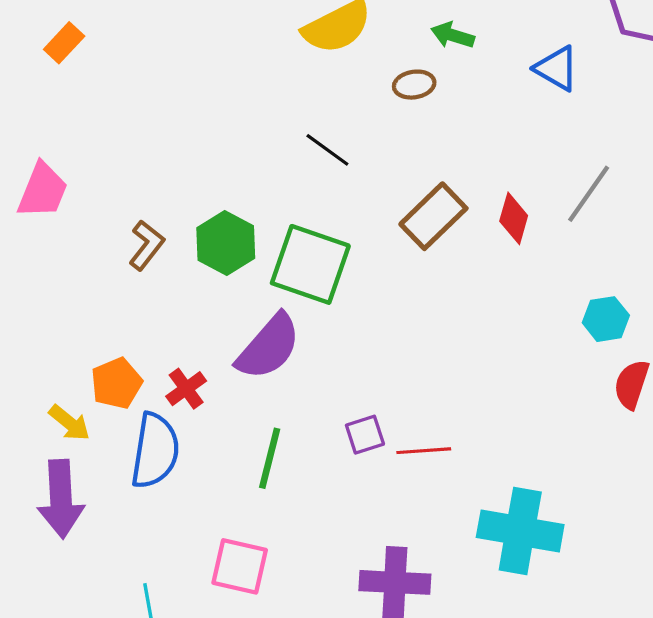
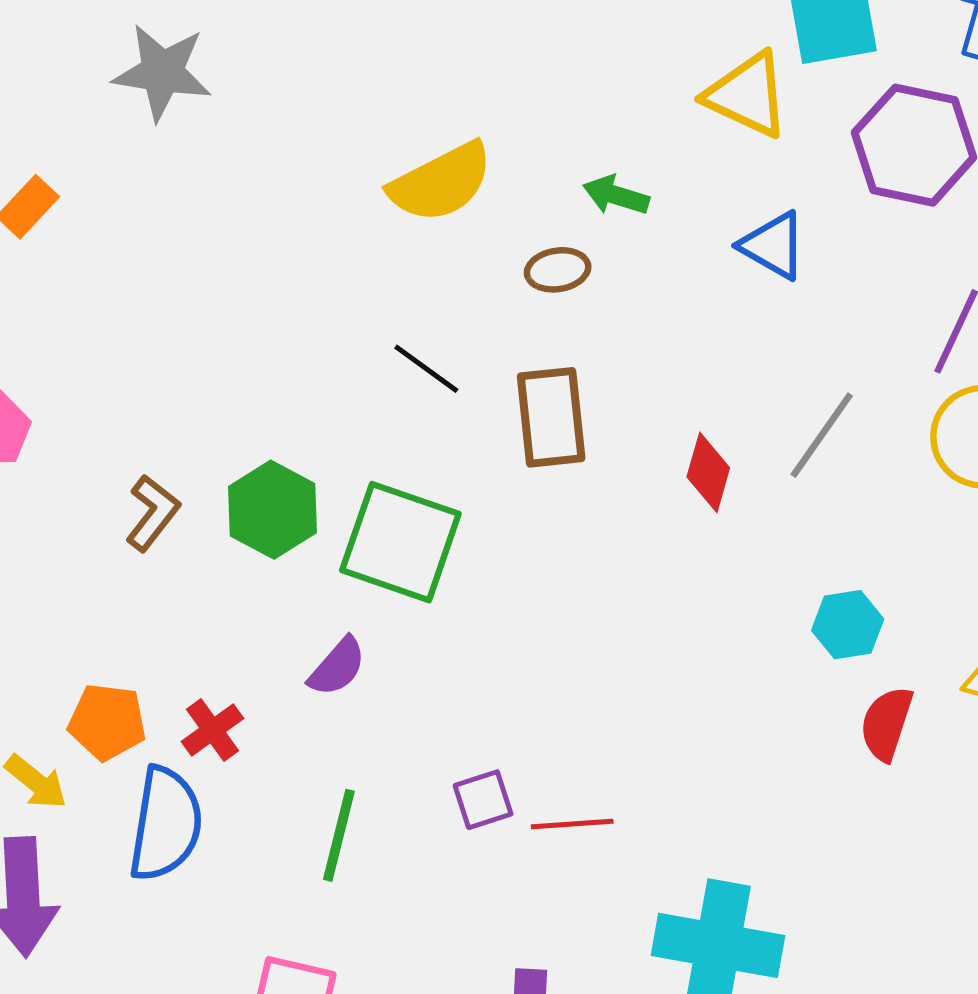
brown rectangle: (433, 216) -> (551, 417), moved, turned -52
purple semicircle: (269, 347) -> (337, 667), size x0.6
orange pentagon: (117, 383) -> (107, 722), turned 30

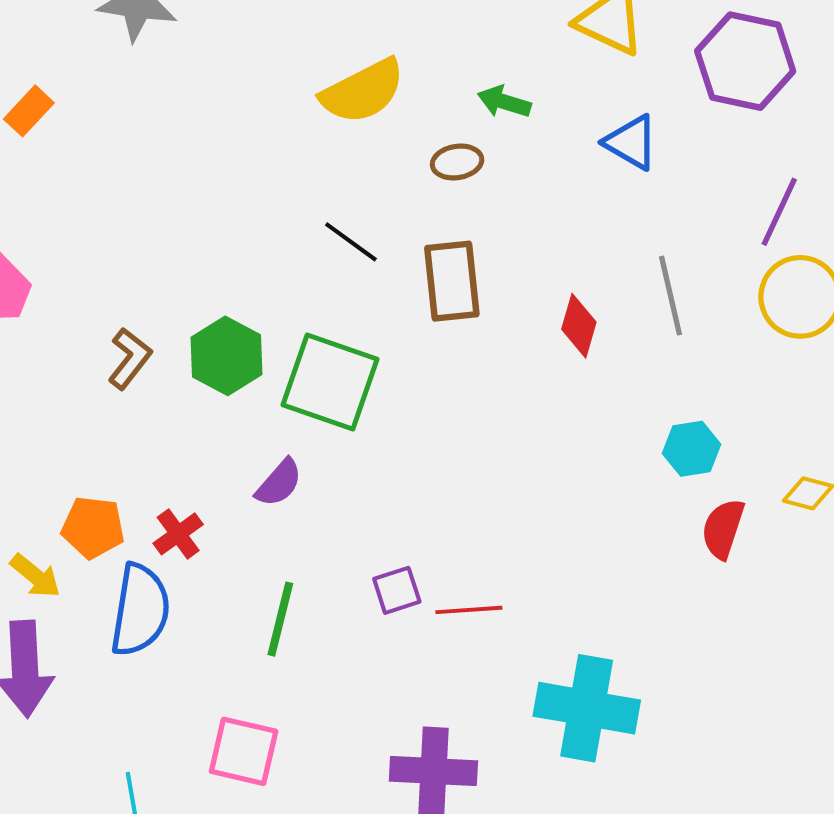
gray line: (822, 435) -> (671, 296), turned -48

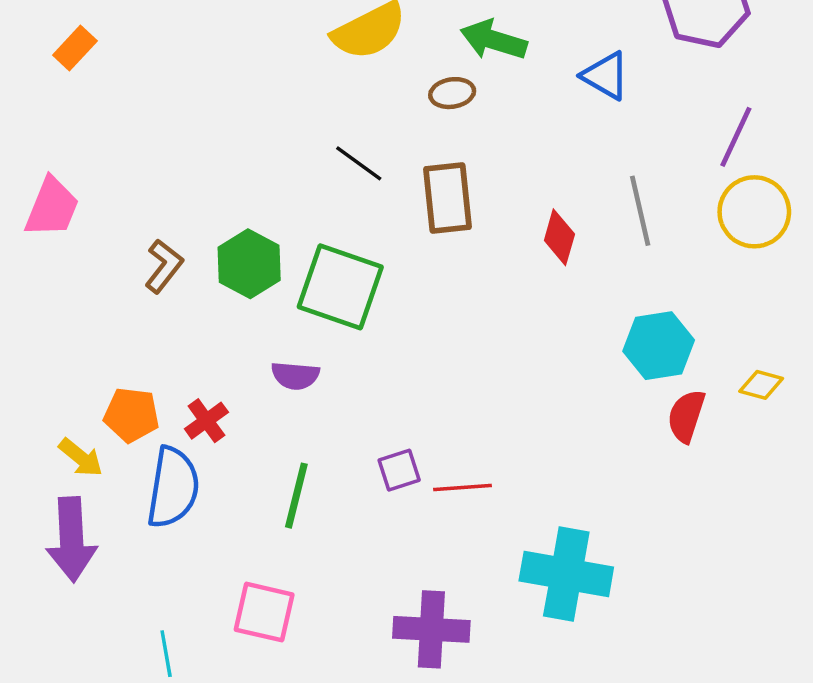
green arrow: (504, 102) -> (494, 40), size x1.4
cyan hexagon: (692, 449) -> (659, 346), size x1.4
purple semicircle: (279, 483) -> (295, 376), turned 54

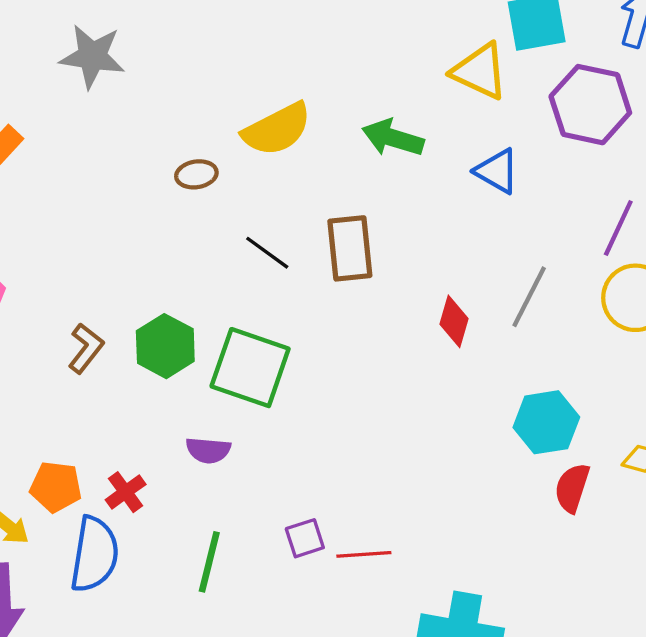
brown ellipse: (452, 93) -> (196, 174), moved
brown rectangle: (448, 198) -> (350, 248), moved
gray line: (640, 211) -> (529, 297), turned 40

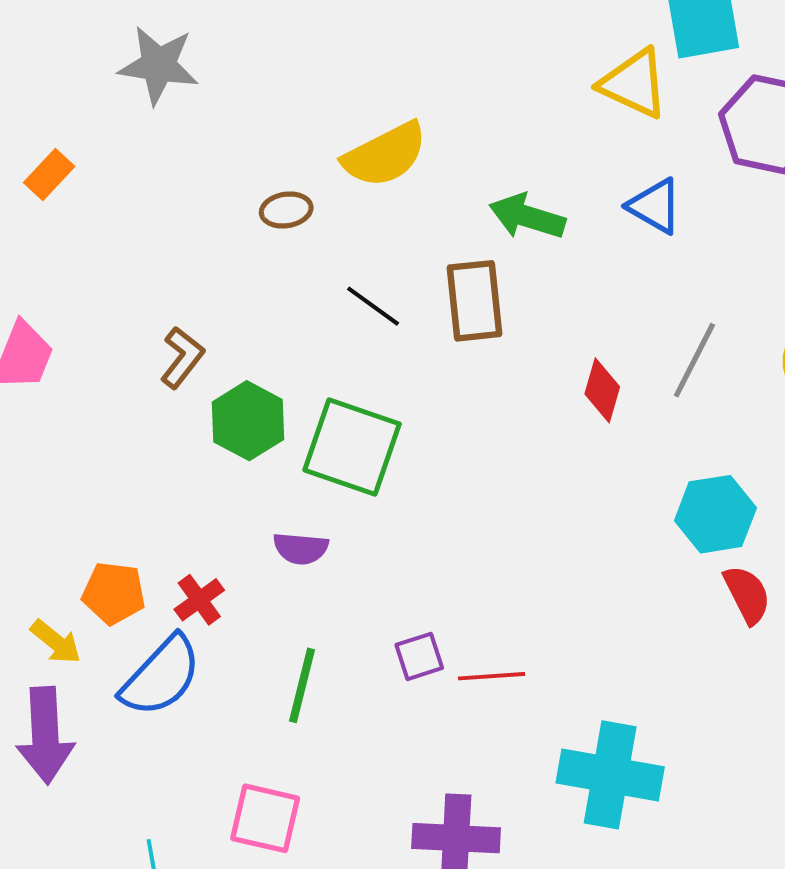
green arrow: (393, 138) -> (527, 217), moved
brown L-shape: (86, 348) -> (182, 357), moved
red semicircle: (572, 488) -> (747, 595), turned 135
blue semicircle: (94, 554) -> (161, 676), turned 34

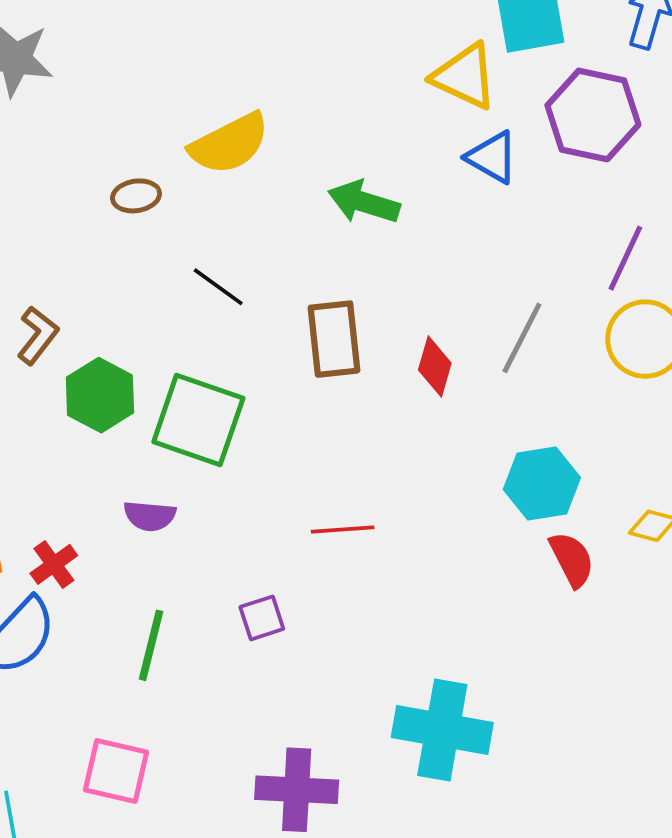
blue triangle: (655, 206) -> (492, 157), moved
brown rectangle: (474, 301) -> (334, 339), moved
red line: (492, 676) -> (343, 530), moved

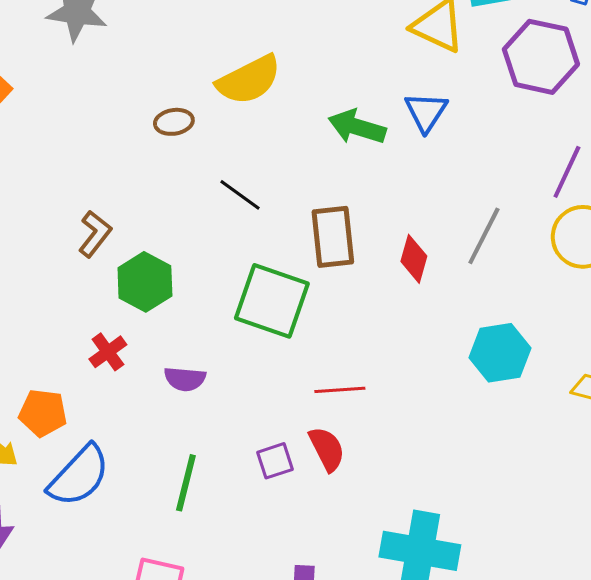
blue triangle: (492, 157) -> (426, 112), moved, turned 33
green square: (198, 420) -> (272, 301), moved
red semicircle: (572, 559) -> (327, 449), moved
red cross: (54, 564) -> (108, 352), moved

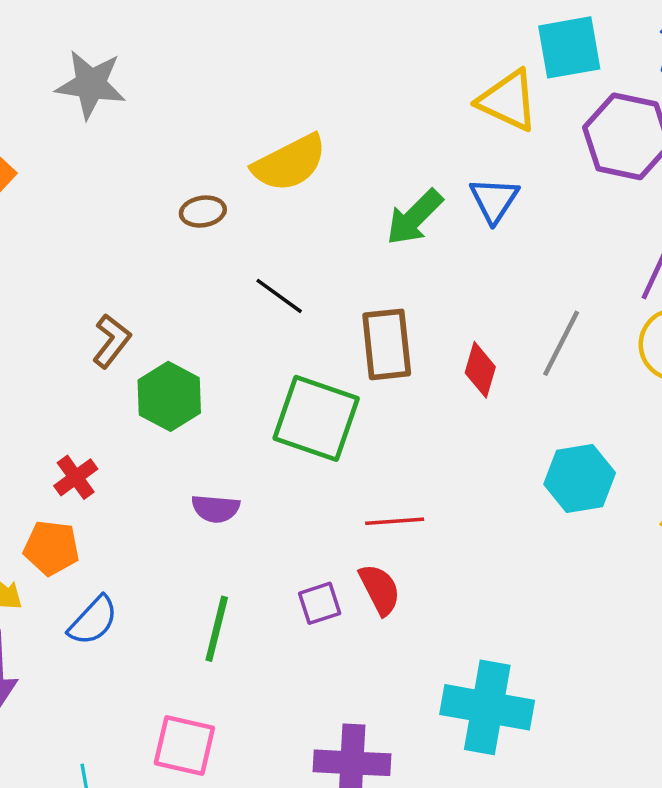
green arrow: (357, 127) -> (414, 217), turned -62
red cross: (108, 352) -> (76, 477), moved
blue semicircle: (79, 476) -> (93, 621), size x0.7

